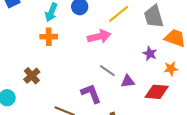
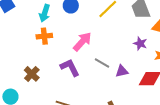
pink arrow: (99, 37) -> (82, 42), moved, turned -30
purple L-shape: (91, 94) -> (70, 67), moved

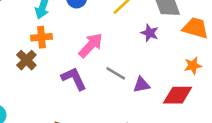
purple star: (140, 43) -> (150, 33), moved
brown cross: (32, 74) -> (26, 60), moved

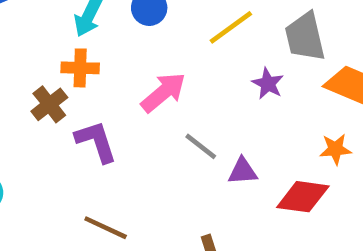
purple L-shape: (74, 79) -> (96, 141), moved

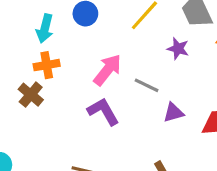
purple L-shape: (96, 141) -> (103, 111), moved
gray line: (201, 146) -> (147, 85), moved

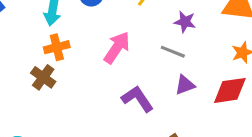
gray line: (147, 85) -> (173, 52), moved
purple L-shape: (103, 111) -> (138, 99), moved

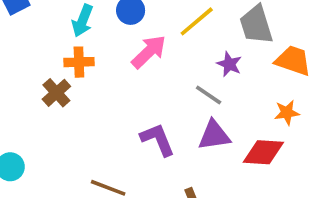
pink arrow: (117, 48) -> (149, 52), moved
purple triangle: (185, 85) -> (214, 135), size x1.4

